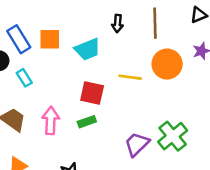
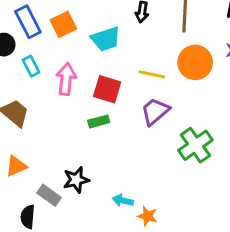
orange square: (50, 39) -> (63, 24), turned -30
pink arrow: (51, 121) -> (66, 79), moved
purple trapezoid: (137, 144) -> (155, 111), moved

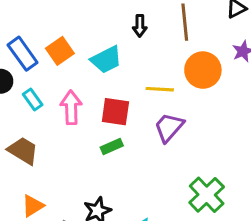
green cross: (195, 145) -> (207, 195), moved

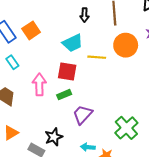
cyan trapezoid: (106, 60) -> (73, 43), moved
pink arrow: (71, 107) -> (39, 85), moved
purple trapezoid: (169, 127) -> (83, 115), moved

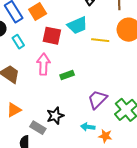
red square: (67, 71) -> (52, 36), moved
purple trapezoid: (83, 115) -> (97, 99), moved

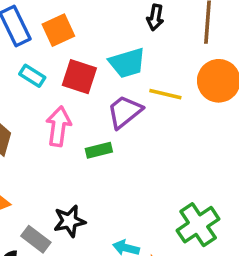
cyan rectangle: (18, 42) -> (32, 76), moved, turned -32
purple trapezoid: (97, 99) -> (125, 112), moved

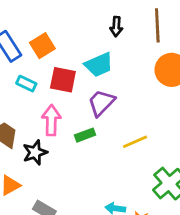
yellow line: (165, 94) -> (135, 142), moved, turned -30
black star: (70, 221) -> (35, 152), moved

